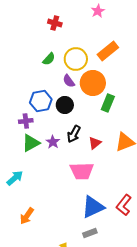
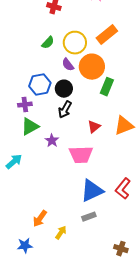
black arrow: (74, 134) -> (65, 110), moved
purple star: (53, 142) -> (52, 141), moved
orange arrow: (27, 216) -> (40, 219), moved

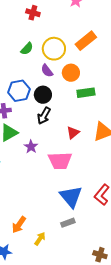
orange circle: (92, 67) -> (71, 73), size x0.7
green rectangle: (107, 87) -> (86, 93), turned 60
blue triangle: (92, 191) -> (71, 197), turned -45

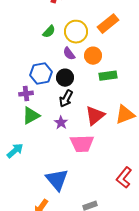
red triangle: (73, 133) -> (95, 116), size x1.5
purple star: (31, 147) -> (61, 123), moved
blue triangle: (71, 197) -> (57, 180), moved

